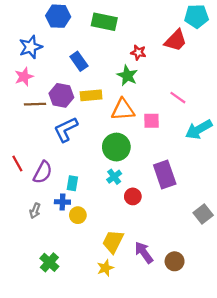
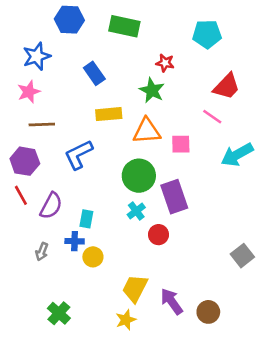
cyan pentagon: (197, 16) -> (207, 34), moved
red trapezoid: (176, 40) -> (227, 87), moved
purple hexagon: (61, 95) -> (25, 161), moved
purple rectangle: (165, 174) -> (174, 197), moved

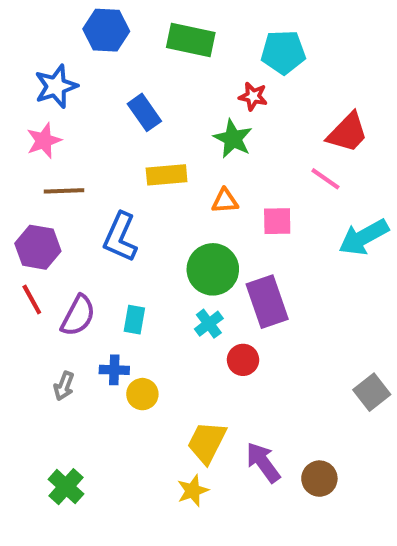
cyan pentagon: (207, 34) -> (283, 52), moved
orange triangle: (147, 131) -> (225, 201), size x0.6
blue L-shape: (79, 155) -> (120, 237), turned -40
cyan rectangle: (86, 219) -> (134, 320), moved
green cross: (59, 313) -> (66, 487), moved

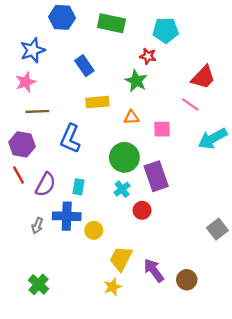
blue cross: (114, 370) -> (67, 216), size x1.6
yellow circle: (142, 394) -> (94, 230), moved

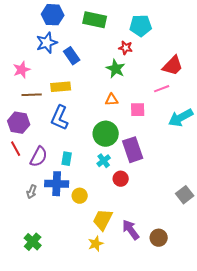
blue star: (33, 50) -> (47, 43), moved
yellow rectangle: (97, 102) -> (61, 87), moved
pink line: (190, 104) -> (162, 89), turned -56

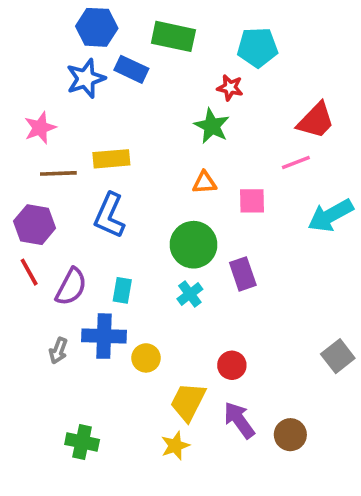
blue rectangle: (72, 56) -> (131, 69), moved, turned -30
purple rectangle: (133, 150) -> (243, 274), size x0.7
red circle: (121, 179) -> (232, 365), moved
green cross: (33, 242) -> (82, 442), moved, turned -30

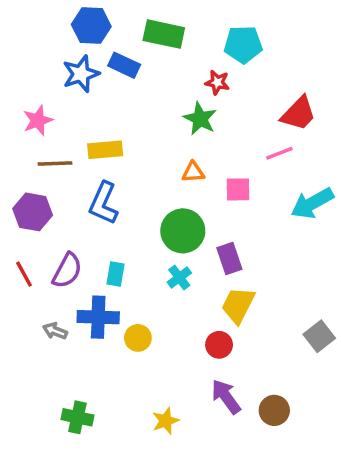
red line: (29, 272) -> (24, 274), moved
gray arrow: (58, 351) -> (55, 331), turned 90
yellow trapezoid: (188, 402) -> (238, 305), moved

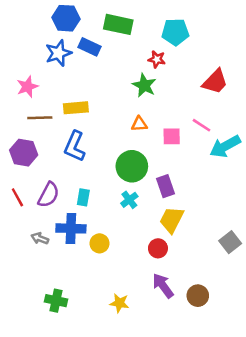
pink line: (279, 153) -> (202, 125), moved, turned 54
yellow star: (166, 421) -> (119, 303), turned 30

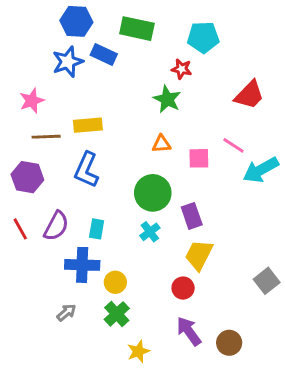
gray arrow: (40, 238) -> (66, 313), moved, turned 119
green cross: (56, 301) -> (117, 314), moved, turned 35
yellow star: (119, 303) -> (138, 351), turned -30

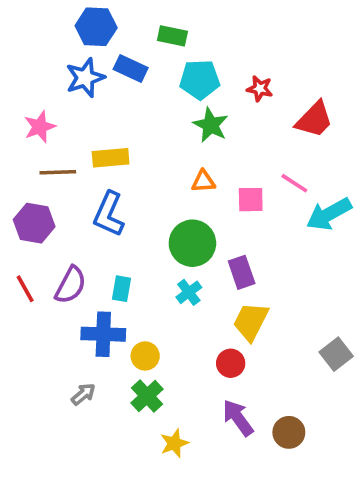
green rectangle: (137, 29) -> (172, 36), size x0.7
cyan pentagon: (203, 37) -> (200, 80), moved
red star: (182, 69) -> (260, 89), moved

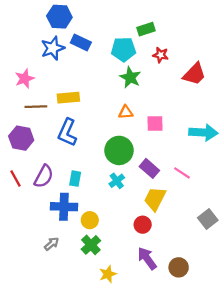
green rectangle: (172, 36) -> (146, 29), moved, turned -30
pink line: (294, 183) -> (182, 173), moved
cyan arrow: (329, 214) -> (203, 132), turned -148
purple rectangle: (242, 272) -> (149, 168), turned -30

